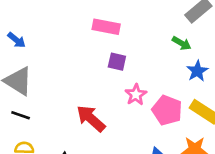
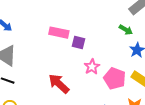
pink rectangle: (106, 27) -> (59, 33), moved

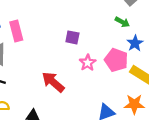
pink rectangle: (59, 33) -> (16, 31), moved, turned 66
pink pentagon: (115, 78) -> (116, 60), moved

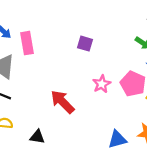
purple square: (72, 37) -> (85, 44), moved

